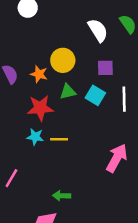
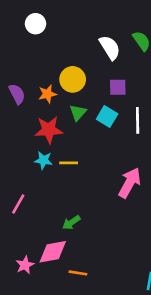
orange star: (39, 74) -> (47, 94), turned -30
green triangle: (68, 92) -> (78, 113), turned -36
green arrow: (62, 196) -> (71, 223), turned -36

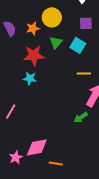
yellow line: (69, 163) -> (84, 73), moved
green arrow: (71, 223) -> (81, 117), moved

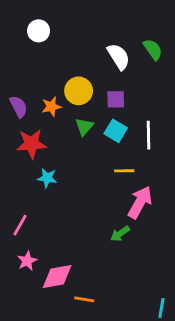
purple square: (86, 23) -> (116, 99), moved
red star: (34, 55) -> (31, 144), moved
pink star: (16, 157) -> (27, 261), moved

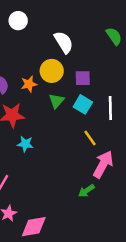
white semicircle: (119, 57) -> (64, 42), moved
yellow line: (124, 171) -> (90, 138), turned 56

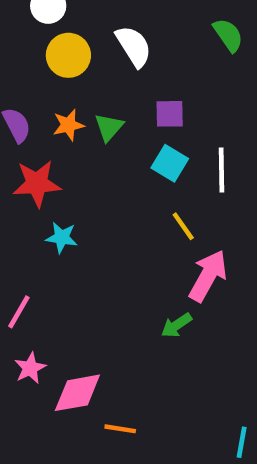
yellow circle: (52, 71) -> (68, 55), moved
green triangle: (56, 101) -> (109, 127), moved

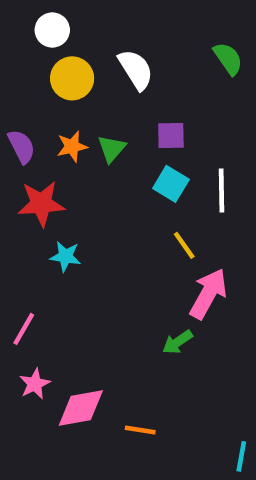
orange line: (120, 429) -> (140, 430), moved

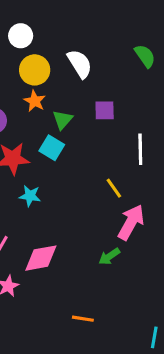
orange star: (72, 146) -> (35, 101), moved, turned -30
cyan square: (171, 184) -> (52, 148), moved
pink diamond: (81, 408) -> (41, 258), moved

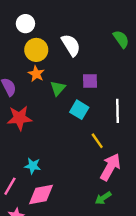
cyan square: (52, 148) -> (79, 110), moved
cyan star: (30, 196) -> (33, 166), moved
green arrow: (109, 256) -> (103, 198), moved

